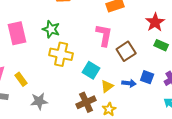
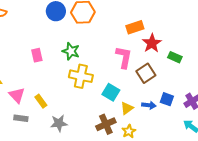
red star: (155, 22) -> (152, 43), moved
pink rectangle: (17, 33) -> (37, 55), size x0.6
green rectangle: (161, 45) -> (175, 57), moved

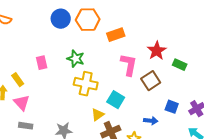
orange rectangle: (135, 27) -> (116, 35), moved
yellow rectangle: (41, 101) -> (18, 80), moved
blue arrow: (149, 105) -> (151, 121), moved
yellow triangle: (127, 108) -> (98, 115), moved

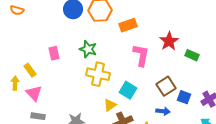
brown square: (151, 81) -> (166, 86), moved

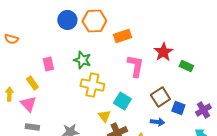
orange semicircle: (17, 10) -> (11, 39), moved
yellow rectangle: (30, 70) -> (32, 83), moved
yellow triangle: (110, 105) -> (104, 116), turned -32

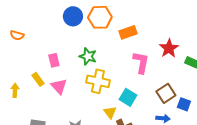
pink triangle: (28, 104) -> (59, 86), moved

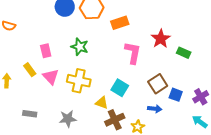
yellow cross: (98, 81) -> (79, 81), moved
yellow triangle: (110, 112) -> (102, 103), turned -32

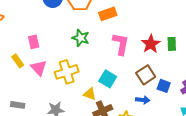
red star: (161, 39) -> (151, 44), moved
green star: (80, 47) -> (81, 38), moved
green rectangle: (184, 53) -> (172, 44), turned 64
yellow cross: (79, 81) -> (67, 72), turned -30

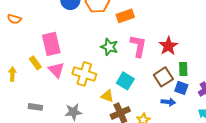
green star: (81, 38) -> (109, 47), moved
pink rectangle: (34, 42) -> (51, 44), size x1.6
green rectangle: (172, 44) -> (183, 69), moved
yellow cross: (67, 72) -> (84, 74), turned 35
blue arrow: (143, 100) -> (168, 102), moved

